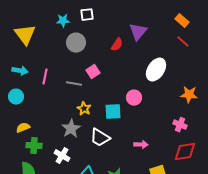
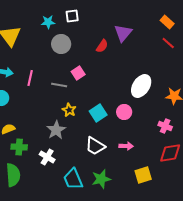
white ellipse: (156, 70) -> (141, 86), moved
pink circle: (134, 98) -> (124, 112), moved
cyan square: (113, 112) -> (98, 113), turned -30
white trapezoid: (100, 138) -> (95, 146), moved

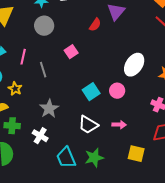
gray circle: (61, 44) -> (44, 26), moved
gray line: (59, 85) -> (43, 70), moved, turned 63
yellow star: (69, 110) -> (15, 89), moved
yellow square: (143, 175) -> (136, 154), turned 30

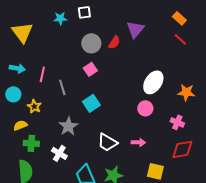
gray circle: (44, 26) -> (91, 43), moved
pink circle: (117, 91) -> (145, 108), moved
cyan square: (91, 92) -> (91, 103), moved

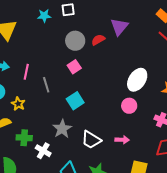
red semicircle: (114, 42) -> (98, 40), turned -152
gray star: (68, 126) -> (62, 129), moved
green cross: (31, 143) -> (24, 138), moved

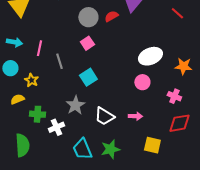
white ellipse: (137, 80) -> (150, 56), turned 35
white cross: (43, 151) -> (56, 127), turned 35

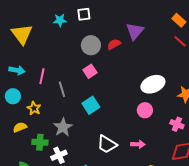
gray star: (75, 105) -> (63, 127), moved

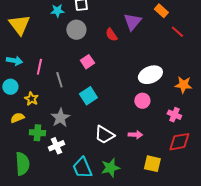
orange rectangle: (179, 20) -> (161, 11), moved
red semicircle: (114, 44) -> (111, 35), turned -96
gray circle: (91, 45) -> (76, 30), moved

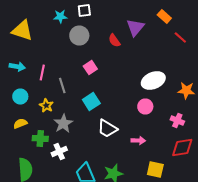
yellow triangle: (19, 25) -> (22, 30), turned -35
cyan circle: (10, 87) -> (20, 96), moved
yellow star: (31, 99) -> (46, 106), moved
white trapezoid: (104, 135) -> (107, 128), moved

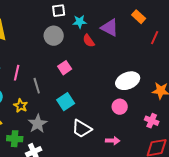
cyan star: (60, 16) -> (80, 22), moved
purple triangle: (135, 28) -> (110, 28), turned -42
red line: (180, 38) -> (155, 38), turned 72

